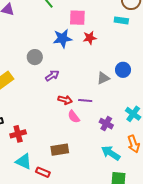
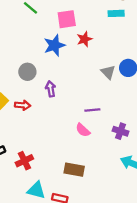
purple arrow: (52, 76) -> (51, 89), turned -56
gray triangle: (103, 78) -> (108, 72), moved, turned -40
red arrow: (65, 100) -> (23, 105), moved
brown rectangle: (60, 150) -> (74, 170), turned 30

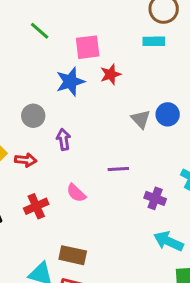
pink semicircle: (83, 130) -> (76, 193), moved
red cross: (24, 161) -> (36, 206), moved
brown rectangle: (74, 170) -> (73, 255), moved

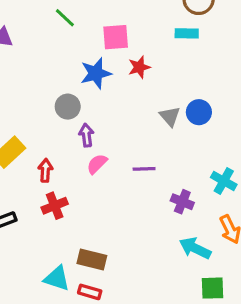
gray circle: (33, 116) -> (68, 107), moved
red arrow: (26, 160) -> (45, 170), moved, turned -95
pink semicircle: (76, 193) -> (97, 164), moved, turned 90

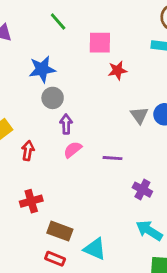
blue star: (96, 73) -> (42, 69), moved
red cross: (55, 206) -> (31, 201), moved
cyan triangle: (57, 278) -> (95, 249), moved

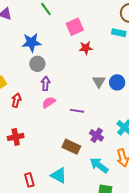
pink square: (100, 43) -> (75, 27), turned -30
brown rectangle: (60, 231) -> (71, 147), moved
red rectangle: (55, 259) -> (29, 180), turned 48

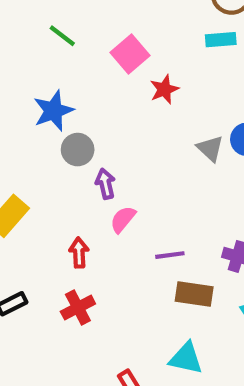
red arrow: (16, 100) -> (79, 253), moved
purple line: (77, 111) -> (170, 255), moved

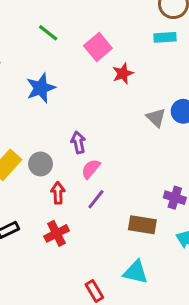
gray circle: (78, 150) -> (41, 164), moved
purple line: (170, 255) -> (96, 199), moved, turned -45

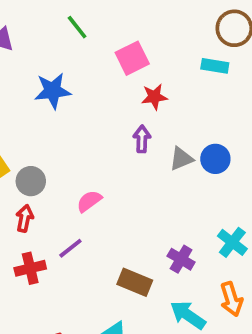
gray triangle: (156, 118) -> (181, 159), turned 40
purple arrow: (78, 142) -> (142, 139), moved
red arrow: (58, 193) -> (25, 218), moved
purple line: (96, 199) -> (70, 248), moved

